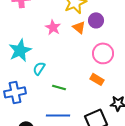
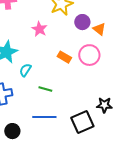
orange triangle: (79, 27) -> (99, 29), moved
orange rectangle: (97, 79) -> (64, 57), moved

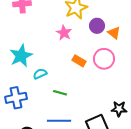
pink star: (39, 29) -> (64, 33), moved
cyan semicircle: (25, 70) -> (40, 74), turned 32

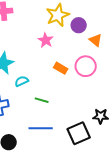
purple circle: (97, 26) -> (79, 25), moved

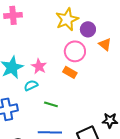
pink star: (46, 40) -> (39, 66), moved
pink circle: (86, 66) -> (75, 51), moved

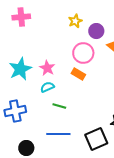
yellow star: (67, 19) -> (75, 21), size x0.6
cyan semicircle: (31, 85) -> (47, 87), moved

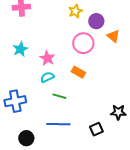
cyan star: (20, 69) -> (20, 49), moved, size x0.7
orange rectangle: (78, 74) -> (78, 72), moved
black square: (96, 139) -> (96, 129), size x0.6

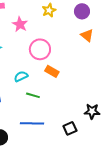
purple circle: (96, 21) -> (82, 11), moved
pink circle: (83, 43) -> (40, 49), moved
pink star: (47, 58) -> (20, 24), moved

